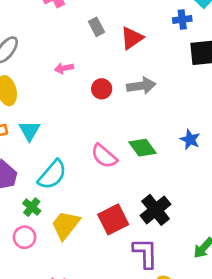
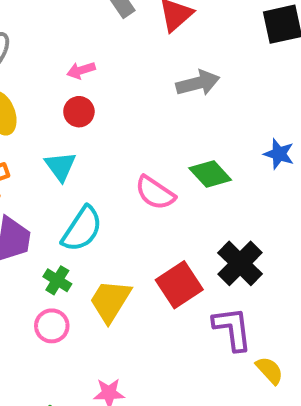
red circle: (102, 89) -> (79, 112), moved
cyan triangle: (30, 131) -> (61, 166), moved

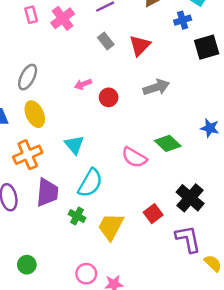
red circle: (79, 112) -> (109, 97), moved
red square: (179, 285) -> (153, 214), size x0.7
pink circle: (52, 326) -> (86, 274), moved

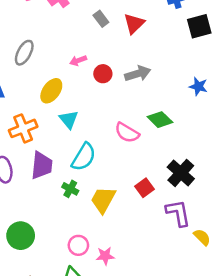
gray arrow: (156, 87) -> (138, 74), moved
yellow ellipse: (35, 114) -> (51, 91), moved, turned 60
blue star: (210, 128) -> (198, 86), moved
green circle: (27, 265) -> (21, 236), size x1.5

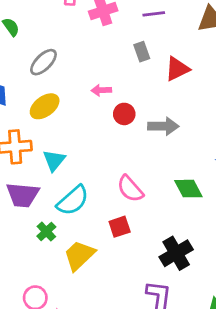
yellow ellipse: (51, 91) -> (45, 106), moved
cyan triangle: (69, 119) -> (54, 160), moved
green diamond: (160, 120) -> (188, 189), moved
purple trapezoid: (42, 165) -> (23, 195), turned 72
red square: (145, 188) -> (120, 227), moved

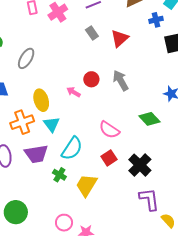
pink arrow: (101, 90) -> (74, 92), moved, turned 48
yellow ellipse: (45, 106) -> (41, 100), moved, turned -55
gray arrow: (163, 126) -> (121, 80), turned -105
black cross: (176, 253) -> (140, 165), moved

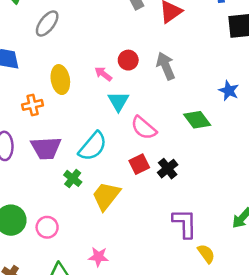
orange cross: (22, 122) -> (33, 105), size x0.7
cyan triangle: (52, 124) -> (118, 101), moved
black cross: (140, 165) -> (168, 169), moved, size x0.7
pink circle: (64, 223) -> (47, 227), moved

